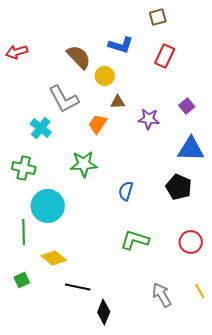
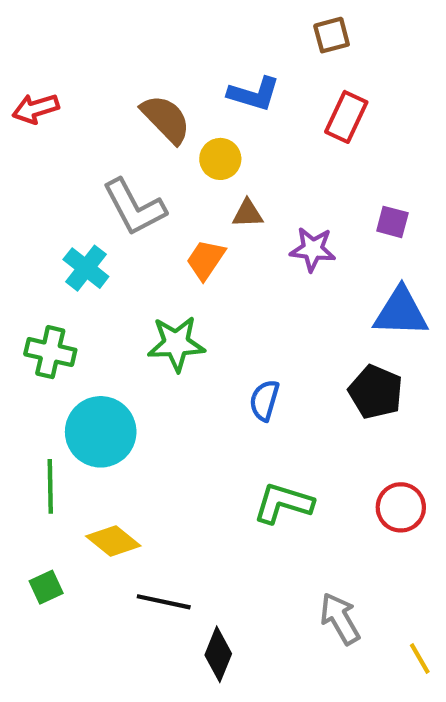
purple square: (187, 106) -> (392, 222), turned -35
yellow line: (200, 291) -> (420, 659), moved

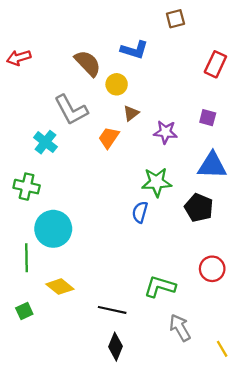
red rectangle: (346, 117) -> (215, 64), moved
brown triangle: (248, 214) -> (131, 113), turned -36
green star: (176, 344) -> (157, 182), moved
green L-shape: (283, 503) -> (160, 287), moved
black line: (164, 602) -> (112, 310), moved

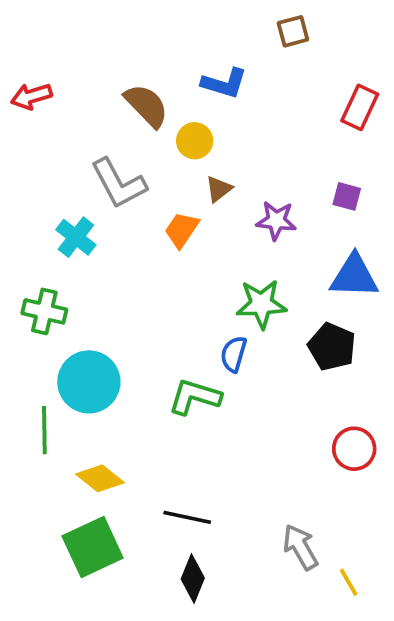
green L-shape: (160, 287) -> (195, 397), moved
green square: (24, 311) -> (93, 547), moved, size x2.0
yellow line: (222, 349) -> (349, 582), moved

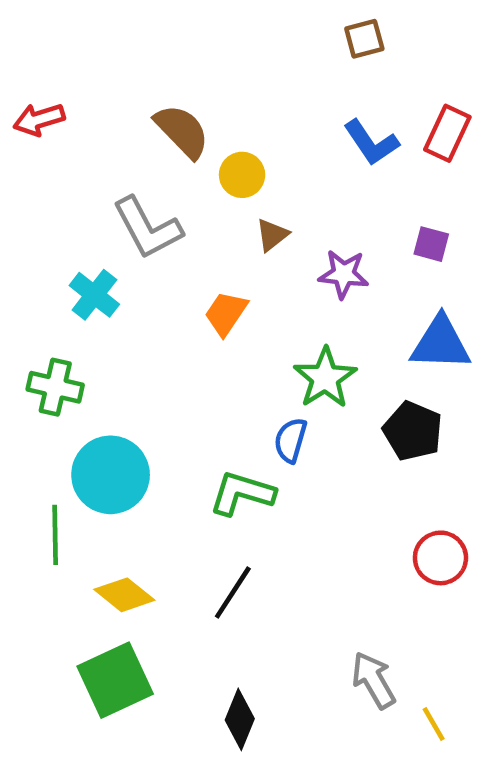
blue L-shape: (224, 83) -> (371, 143), moved, turned 39
orange trapezoid: (182, 230) -> (226, 313), moved
green star: (261, 304) -> (325, 378), turned -30
black line: (187, 517) -> (233, 593), moved, turned -69

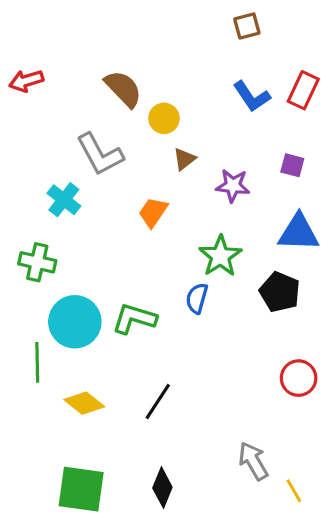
green L-shape: (242, 493) -> (134, 319), moved
green square: (115, 680) -> (81, 489), moved, turned 33

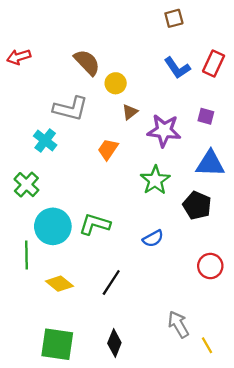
gray L-shape: (100, 154) -> (70, 109), turned -48
purple star: (233, 186) -> (164, 131), size x1.4
green cross: (37, 262) -> (26, 185), turned 30
blue semicircle: (197, 298) -> (153, 238), moved, turned -135

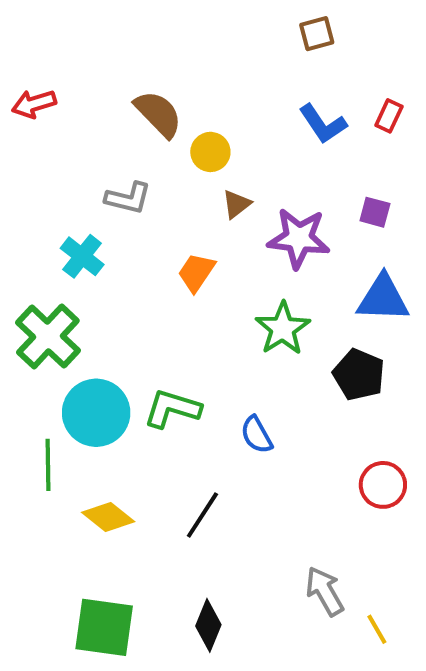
red rectangle: (214, 63) -> (389, 116), size x0.7
gray L-shape: (70, 109) -> (128, 198), size x0.7
green cross: (26, 185) -> (48, 337), size x1.4
blue semicircle: (153, 238) -> (257, 435), moved, turned 90

